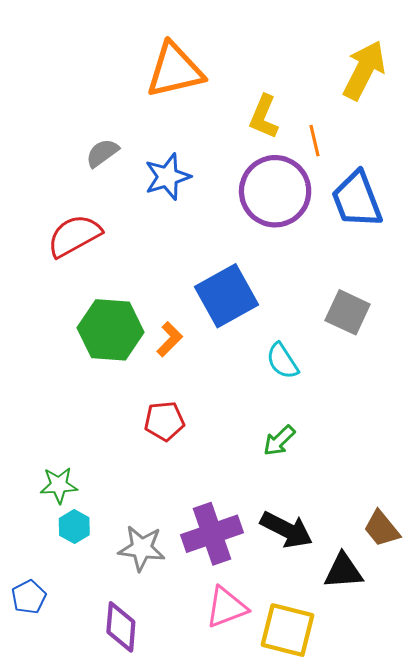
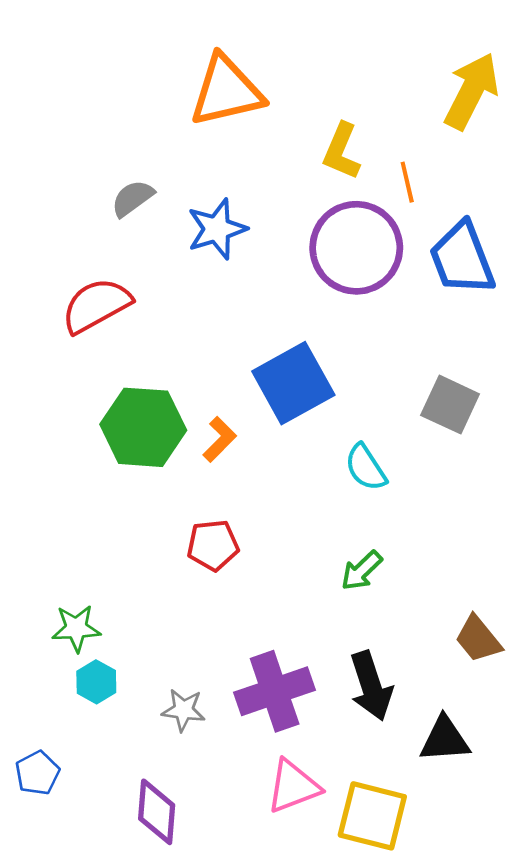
brown trapezoid: (382, 529) -> (478, 639), moved
black arrow: (286, 530) -> (371, 686), turned 45
gray star: (142, 548) -> (183, 710), size x0.7

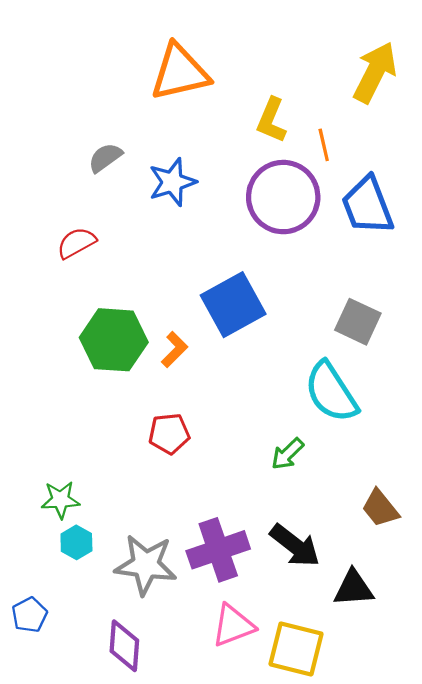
red semicircle: (96, 305) -> (76, 243), size x0.7
cyan semicircle: (366, 468) -> (331, 392), moved, size x1.6
black arrow: (371, 686) -> (295, 546), turned -34
gray star: (183, 710) -> (146, 565), size x1.8

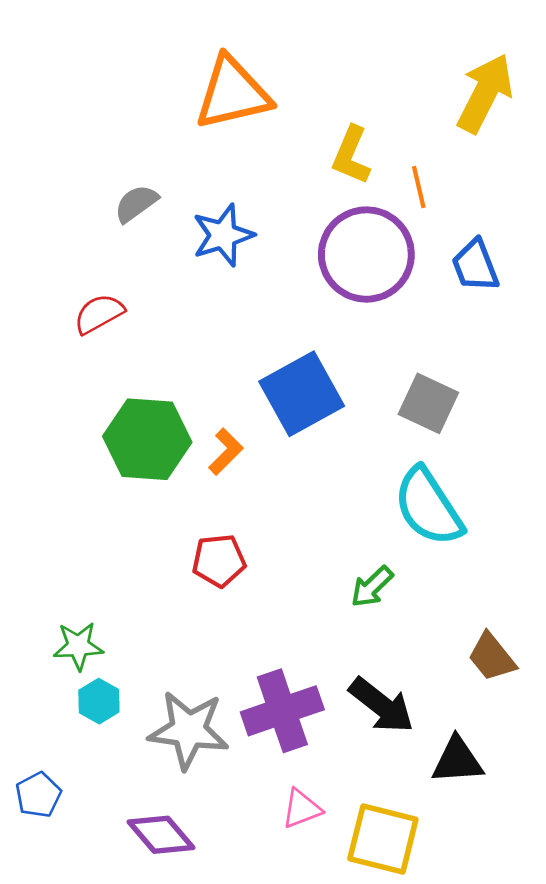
blue trapezoid: (367, 206) -> (475, 266), size x0.7
gray square: (358, 322) -> (428, 403), moved
pink triangle: (233, 626) -> (302, 809), size x0.7
purple diamond: (124, 646) -> (161, 835), turned -45

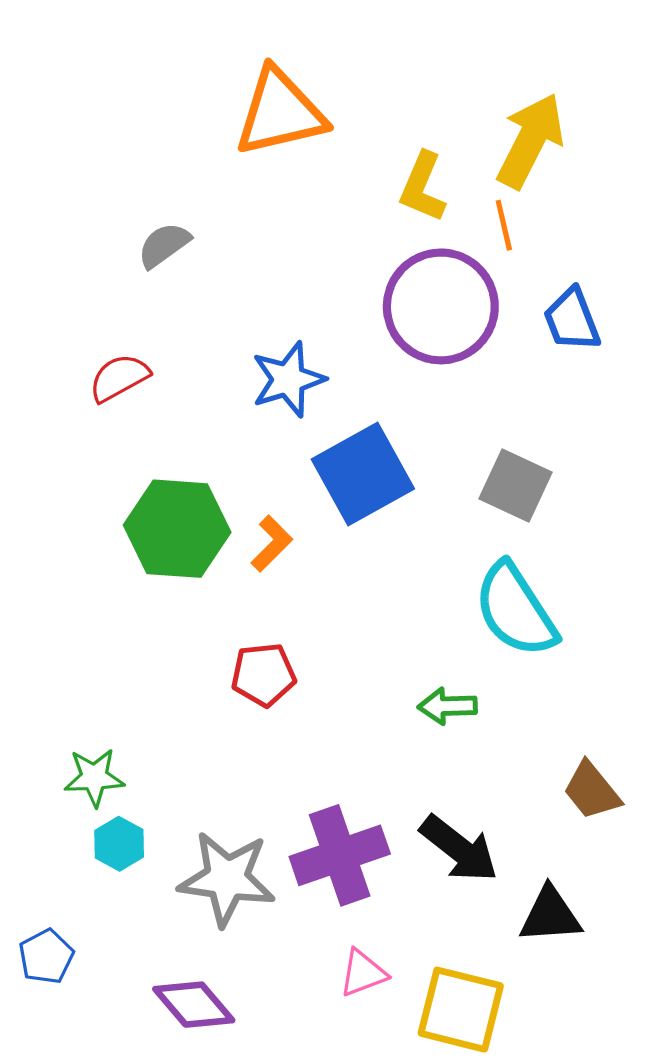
yellow arrow: (485, 93) -> (530, 141), moved
blue star: (223, 235) -> (288, 379), moved
green arrow: (372, 587) -> (447, 706), turned 42

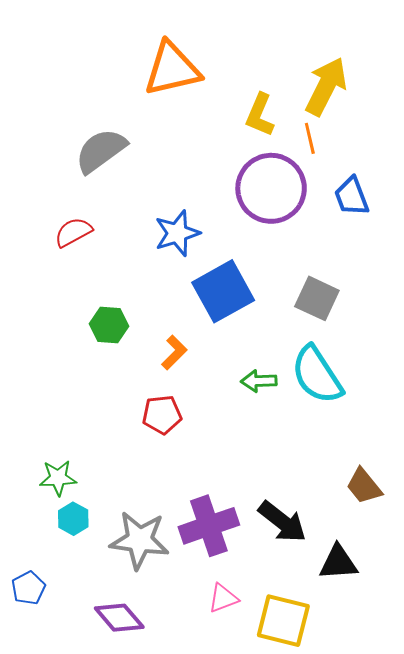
gray semicircle: (164, 245) -> (101, 151), size x1.6
green hexagon: (177, 529) -> (109, 325), size x0.6
orange L-shape: (272, 544) -> (174, 352), moved
green arrow: (447, 706) -> (259, 381), moved

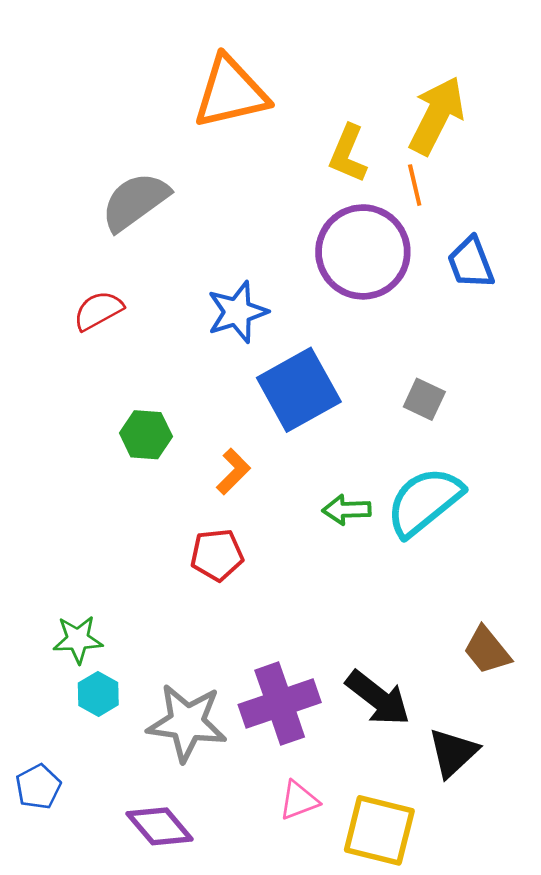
gray square: (317, 298) -> (424, 399), size x0.7
cyan semicircle: (317, 375) -> (424, 502), turned 84
black triangle: (338, 563) -> (453, 753), turned -39

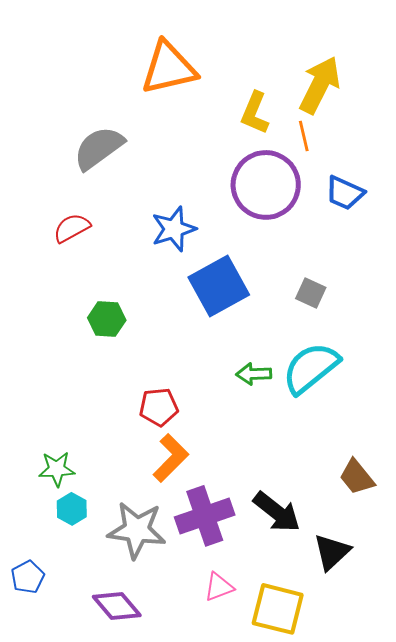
blue trapezoid: (471, 263) -> (345, 193), turned -45
orange L-shape: (233, 472) -> (171, 458), moved, size x1.4

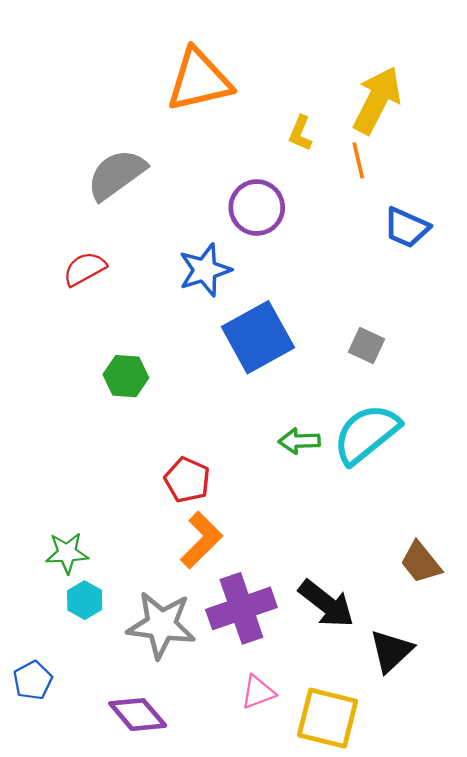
yellow L-shape: (255, 113) -> (300, 133), size x0.7
purple circle: (266, 185) -> (257, 208), moved, size x0.7
red pentagon: (159, 407) -> (187, 480), turned 30

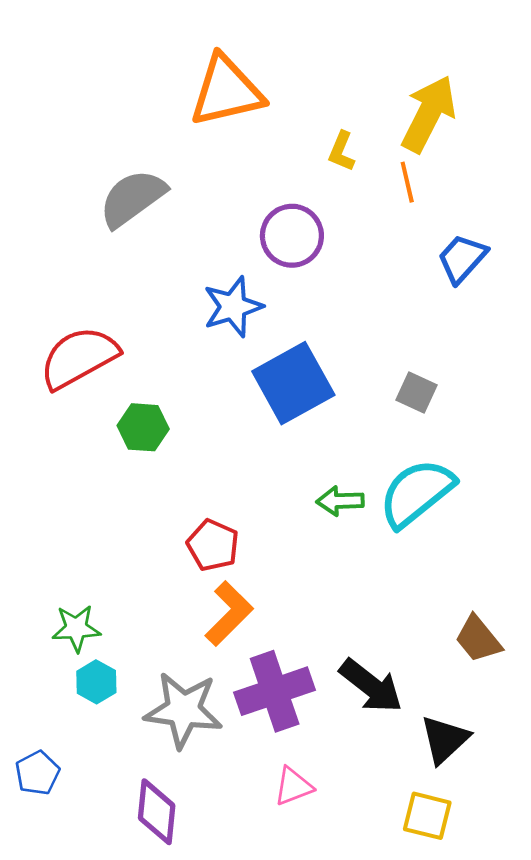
blue trapezoid: (407, 228) -> (462, 259), turned 108
red semicircle: (85, 269) -> (79, 358), moved, size x1.6
purple diamond: (138, 715) -> (157, 812), turned 46
yellow square: (328, 718) -> (427, 816), moved, size x0.7

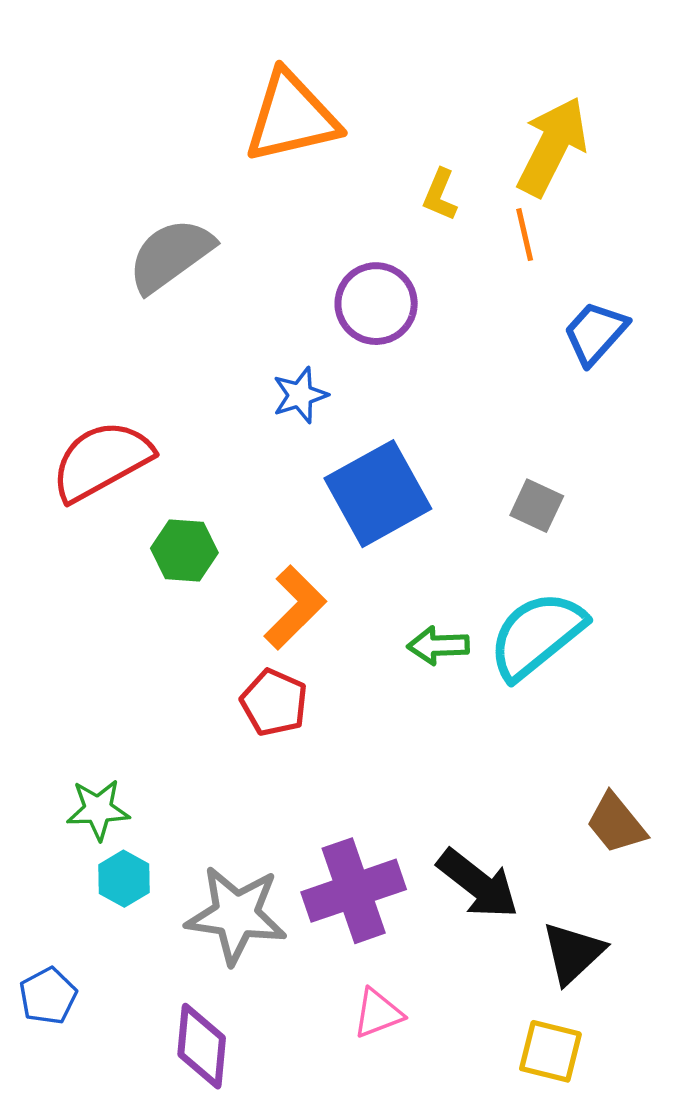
blue star: (233, 307) -> (300, 395), size x0.7
orange L-shape: (229, 614) -> (295, 608), moved

